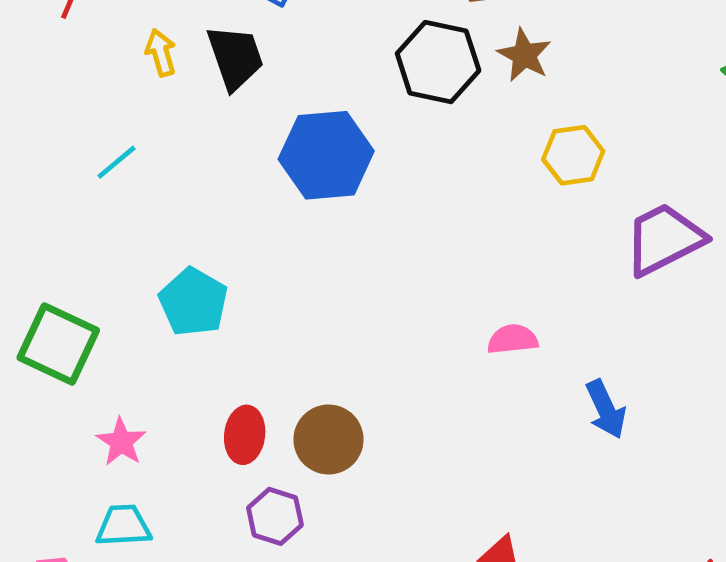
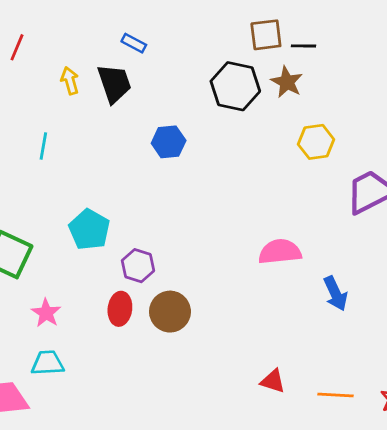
blue hexagon: (326, 155) -> (169, 142), size x0.6
cyan line: (116, 162) -> (43, 146), turned -40
pink semicircle: (513, 339) -> (280, 252), size x1.4
purple hexagon: (275, 516) -> (138, 266), moved

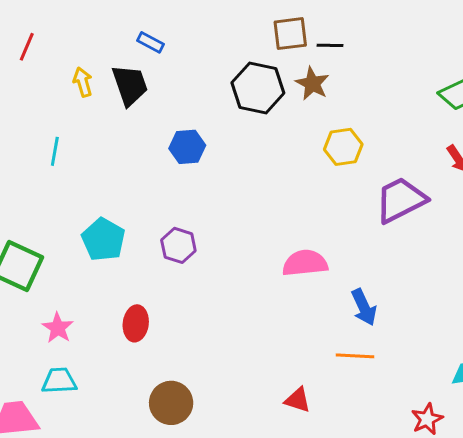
purple hexagon: (138, 266) -> (178, 245), moved
brown circle: (170, 312) -> (171, 403), moved
orange line: (335, 395) -> (355, 356), moved

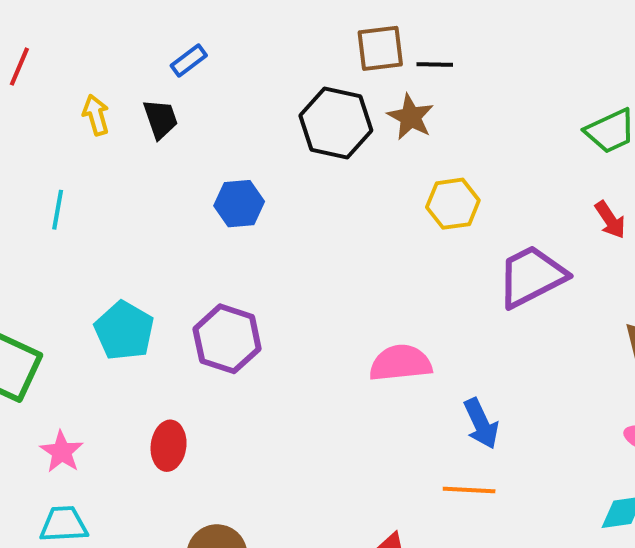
blue rectangle: (150, 42) -> (189, 60), turned -65
black trapezoid: (130, 85) -> (160, 119), size x0.7
purple hexagon: (178, 245) -> (227, 339), size x1.4

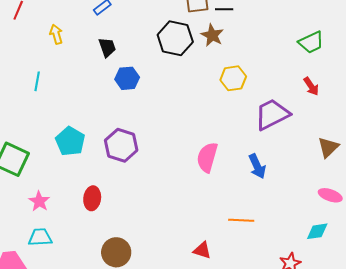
black trapezoid: (160, 119) -> (107, 47), moved
pink semicircle: (400, 363) -> (207, 157), turned -68
blue arrow: (481, 424) -> (257, 166), moved

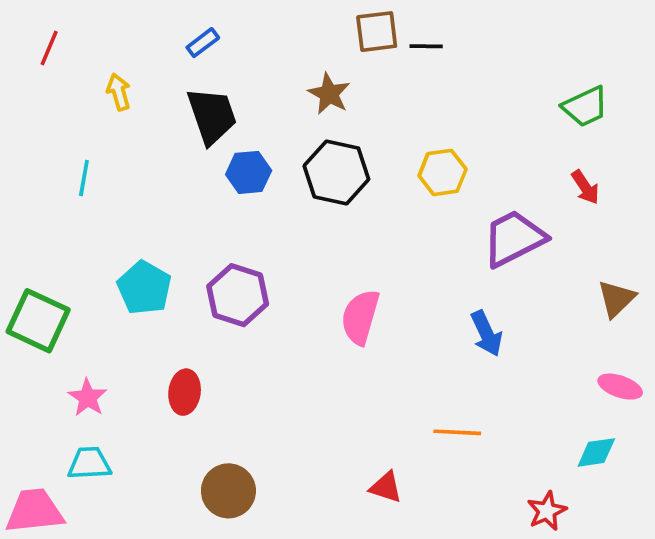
brown star: (212, 35) -> (329, 94), moved
black hexagon: (175, 38) -> (336, 172), moved
black trapezoid: (107, 47) -> (212, 116), size x1.6
pink semicircle: (207, 157) -> (360, 317), moved

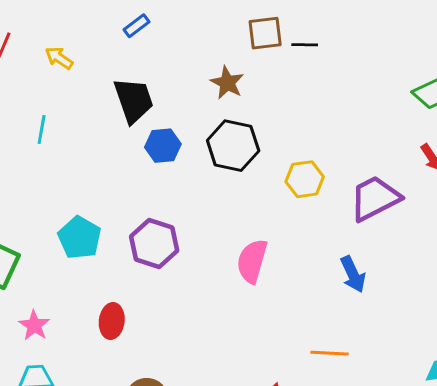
blue rectangle: (203, 43) -> (137, 26), moved
yellow arrow: (119, 92) -> (59, 58), moved, turned -40
yellow hexagon: (443, 172) -> (305, 179), moved
cyan line: (84, 178) -> (42, 130), moved

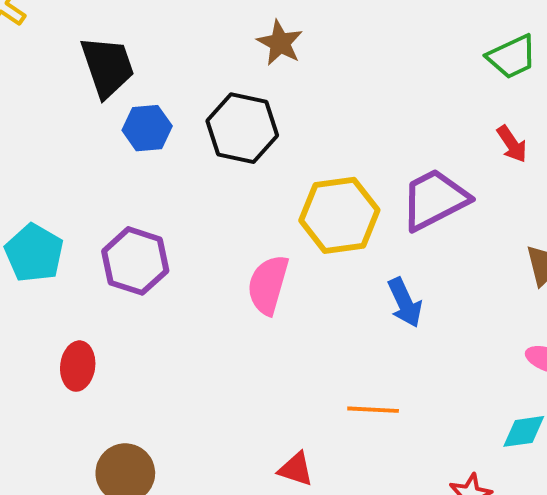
brown star: (227, 83) -> (280, 43), moved
yellow hexagon: (305, 179) -> (339, 215), moved, size x1.5

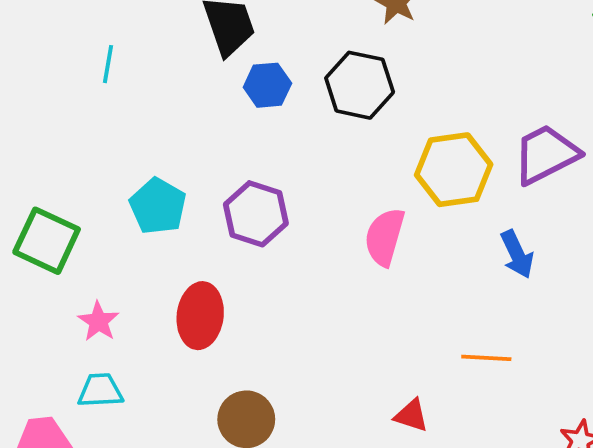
red ellipse: (78, 366) -> (200, 316), size x1.4

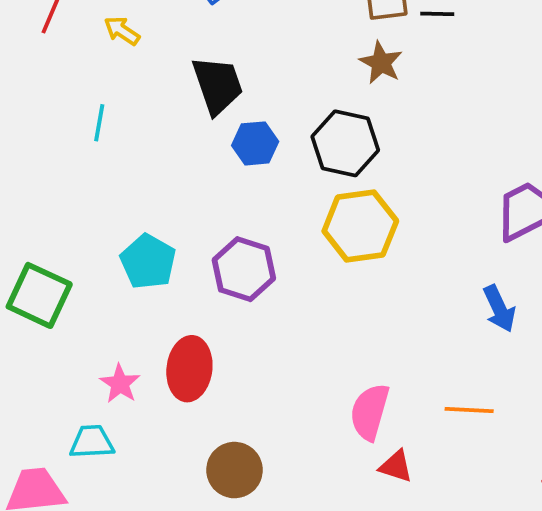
yellow hexagon: (454, 170) -> (360, 226), moved
pink semicircle: (385, 237) -> (370, 412), moved
pink star: (98, 321) -> (120, 384), moved

